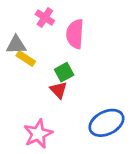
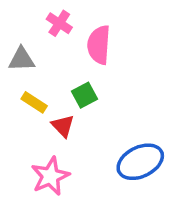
yellow rectangle: (26, 59) -> (34, 102), moved
red triangle: (59, 90) -> (63, 126), moved

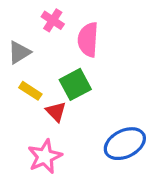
gray triangle: (22, 59) -> (19, 52), turned -30
green square: (84, 95) -> (75, 84), size x1.4

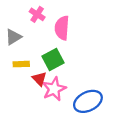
yellow rectangle: (30, 91) -> (21, 64), turned -35
pink star: (45, 156) -> (54, 89), moved

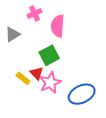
pink cross: (37, 14) -> (35, 13), turned 32
yellow rectangle: (21, 64) -> (23, 78), moved, turned 40

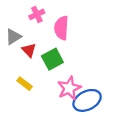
red triangle: (37, 73) -> (29, 50), moved
pink star: (50, 83) -> (69, 88), moved

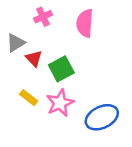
pink semicircle: (61, 28) -> (85, 23), moved
pink star: (69, 88) -> (60, 103), moved

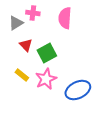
pink cross: (43, 17) -> (33, 13), turned 32
gray triangle: (16, 43) -> (16, 23), moved

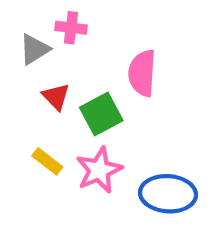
pink semicircle: (65, 18) -> (142, 73), moved
blue ellipse: (78, 90) -> (168, 194), turned 30

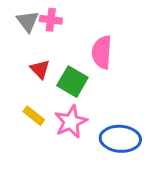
gray triangle: (34, 49) -> (28, 21), moved, turned -35
green square: (101, 114) -> (72, 82), turned -32

